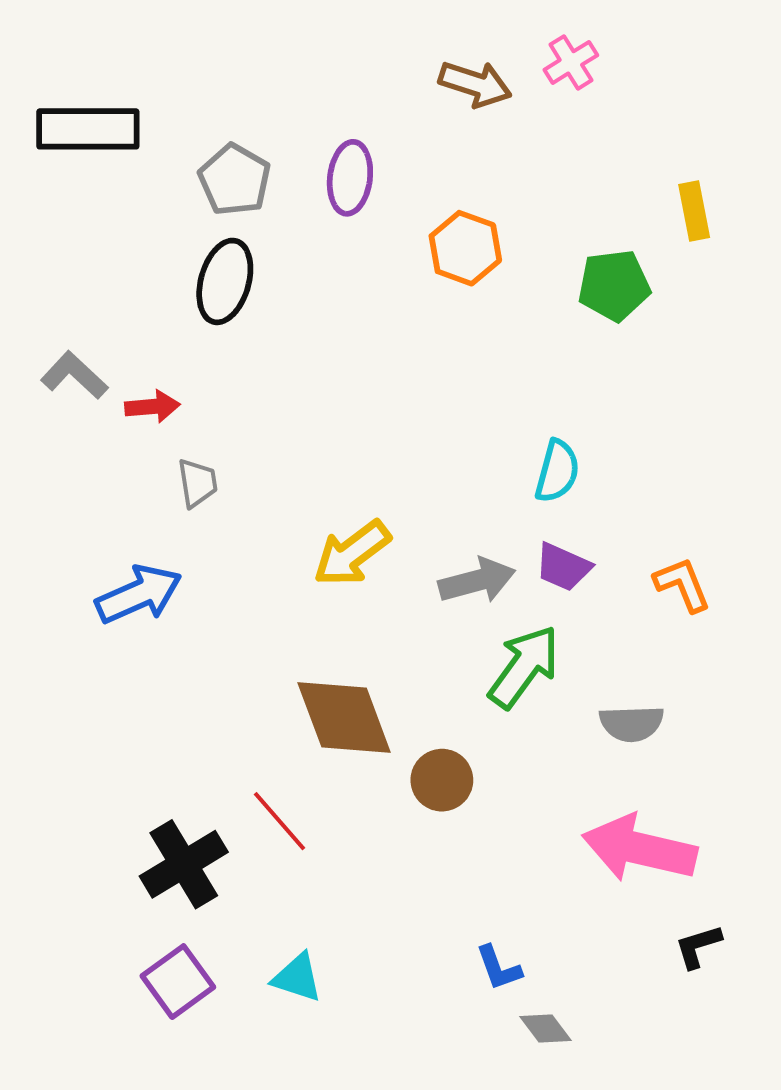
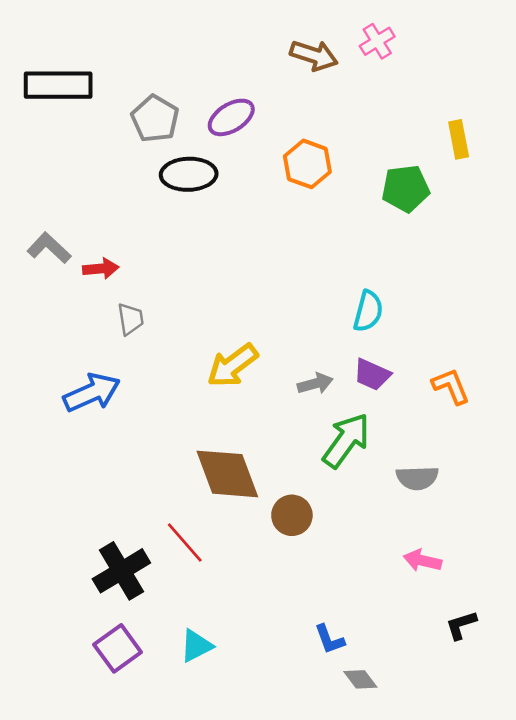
purple ellipse: (350, 178) -> (231, 117), turned 51
black ellipse: (225, 281) -> (189, 174), moved, turned 72
gray arrow: (477, 581) -> (315, 384), size x0.7
pink arrow: (639, 849) -> (422, 561), size x0.5
cyan triangle: (297, 978) -> (196, 646), turned -45

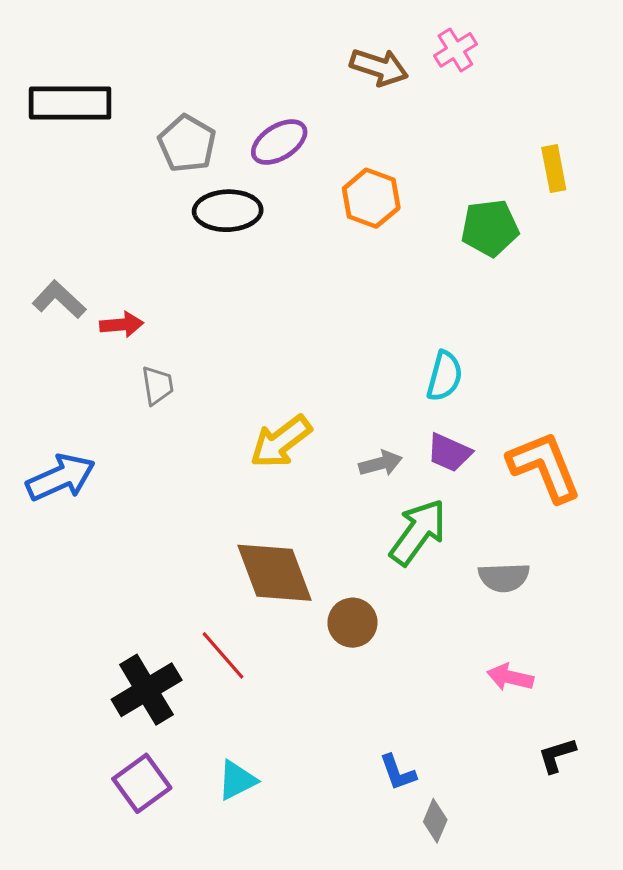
orange L-shape: (451, 386) -> (544, 467), size x1.6
blue arrow: (92, 393) -> (61, 477), moved
gray diamond: (360, 679) -> (435, 821), turned 60

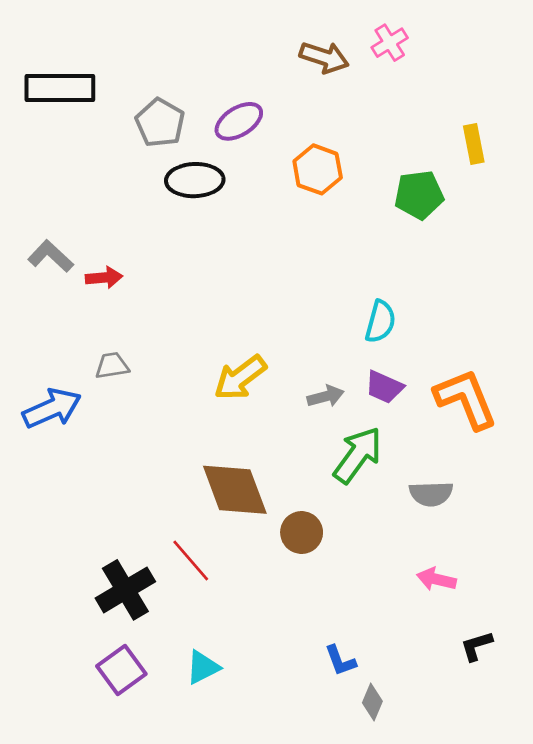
gray trapezoid: (157, 385) -> (112, 366), moved, turned -90

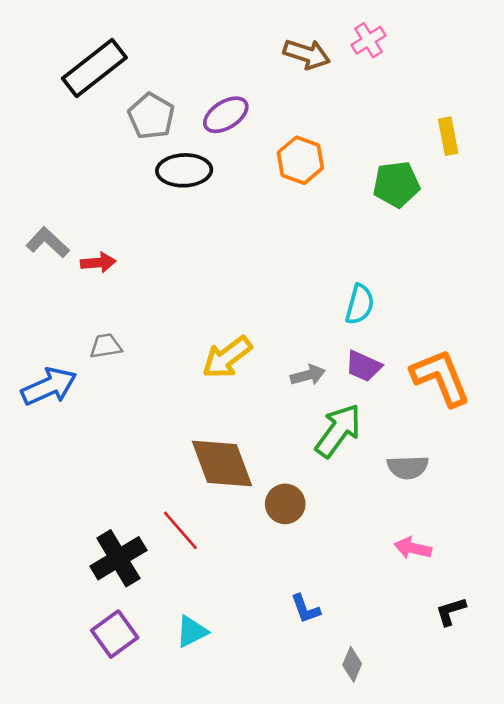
black rectangle: (60, 88) -> (94, 68), moved, turned -38
blue L-shape: (340, 661) -> (305, 609), moved

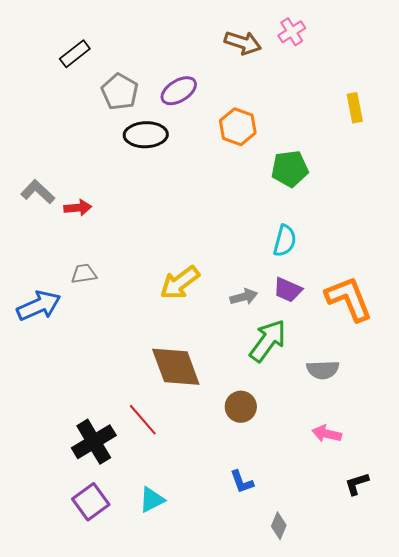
black rectangle: (94, 68) -> (75, 54), size x0.6
green pentagon: (396, 184) -> (290, 169), moved
brown circle: (285, 504) -> (241, 407), moved

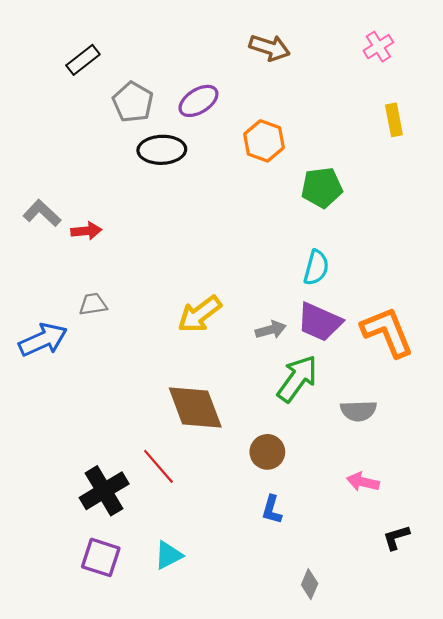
pink cross: (292, 32) -> (378, 47), moved
purple trapezoid: (288, 290) -> (320, 322), size x1.4
blue L-shape: (242, 482) -> (272, 510), moved, turned 36
purple square: (91, 502) -> (101, 557), turned -36

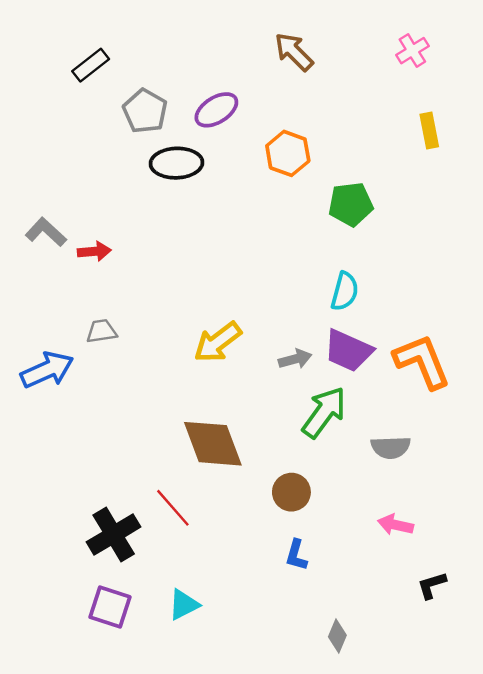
brown arrow: (270, 48) -> (294, 52), turned -153

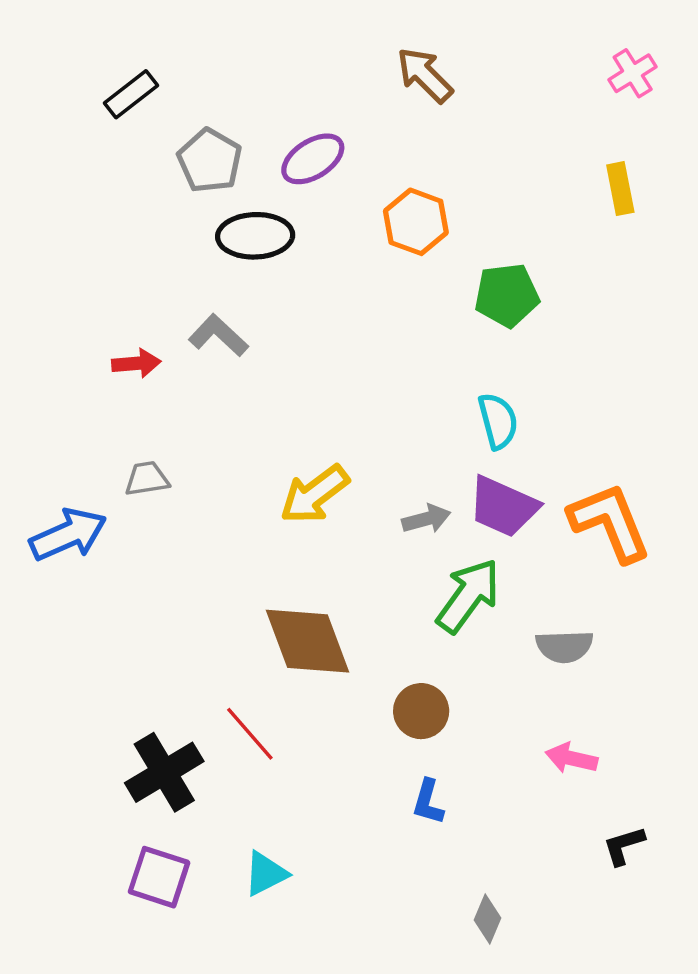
pink cross: (412, 51) -> (633, 73), moved
gray L-shape: (46, 232) -> (218, 335), moved
cyan semicircle: (345, 291) -> (498, 421), turned -30

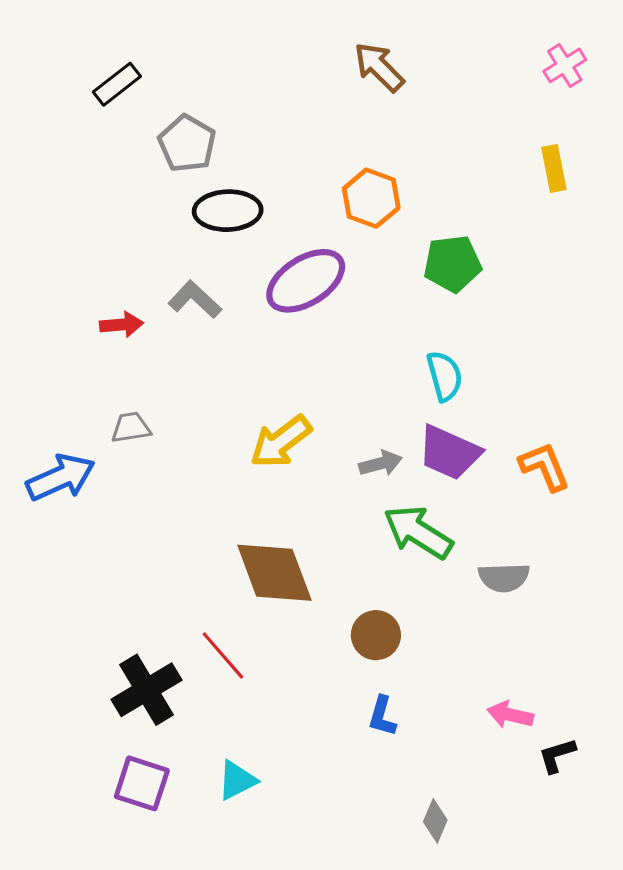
purple ellipse: (313, 159) -> (306, 281), moved, size x1.4
orange L-shape: (610, 522) -> (544, 467), size x0.7
green arrow: (468, 596) -> (418, 532), turned -94
pink arrow: (571, 758) -> (510, 715), moved

